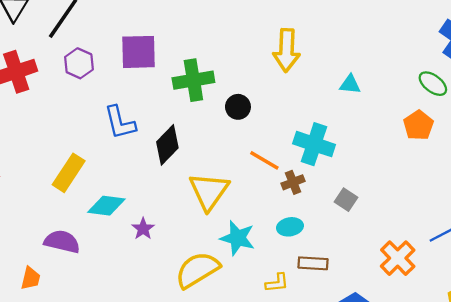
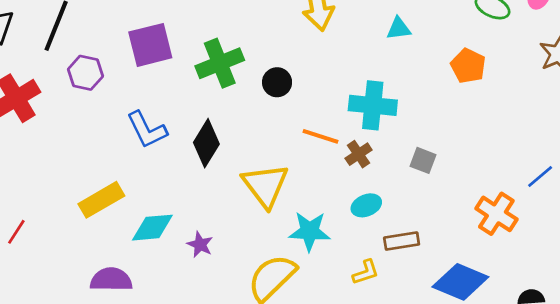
orange pentagon: (418, 125) -> (468, 66), moved
yellow rectangle: (69, 173) -> (101, 200), turned 39

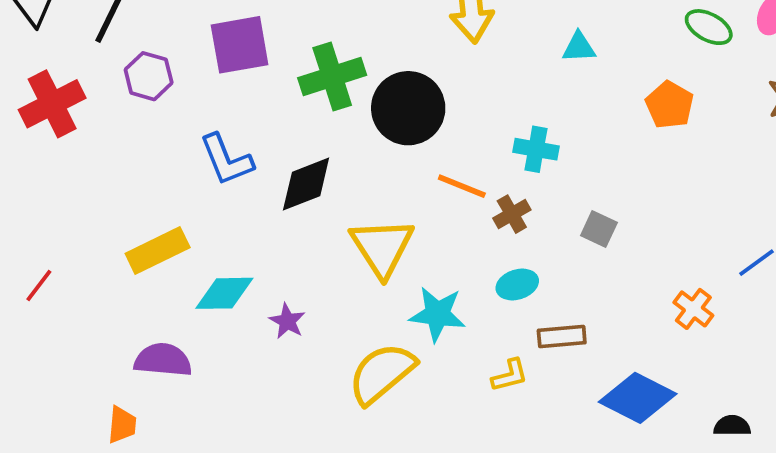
black circle: (277, 82) -> (408, 108), size x1.8
cyan cross: (373, 105) -> (536, 149), size x0.7
black diamond: (206, 143) -> (306, 184), turned 33
orange cross: (496, 214) -> (693, 309), size x0.7

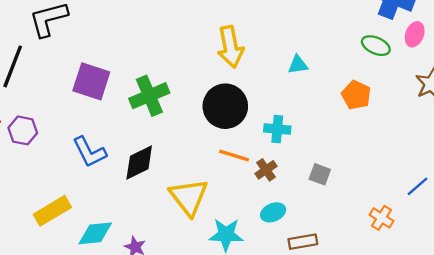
purple square: (240, 45) -> (91, 81), turned 33
purple hexagon: (149, 76) -> (23, 130), moved
black circle: (408, 108) -> (225, 106), moved

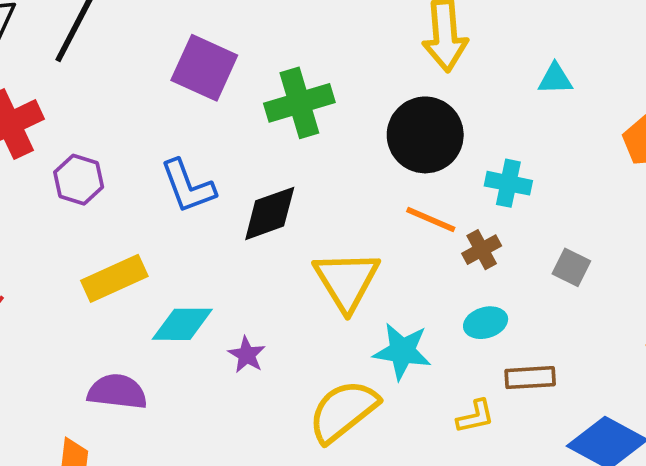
purple hexagon: (23, 130) -> (79, 180), moved

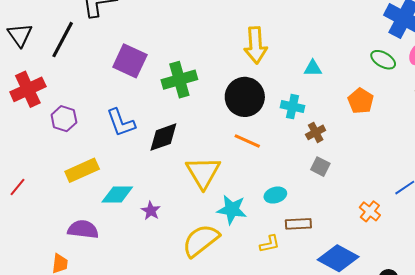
cyan cross: (508, 183) -> (292, 107), moved
brown cross: (482, 250) -> (316, 132), moved

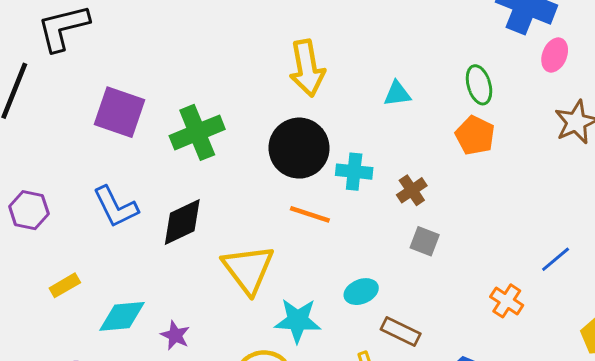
green ellipse: (383, 60) -> (479, 85), moved, turned 50
cyan cross: (292, 107) -> (354, 172), moved
yellow rectangle: (82, 170) -> (65, 285), size x0.6
brown rectangle: (298, 224) -> (401, 331), turned 35

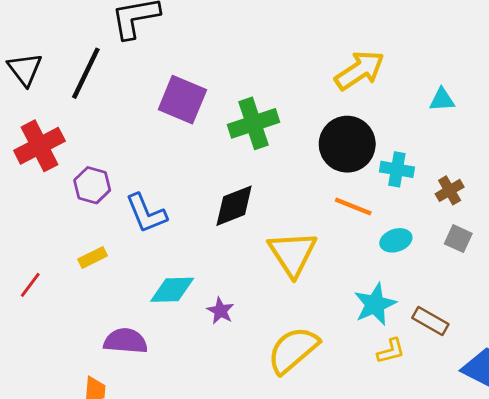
yellow arrow: (307, 68) -> (360, 70), turned -117
blue L-shape: (116, 207) -> (146, 213), moved
yellow rectangle: (65, 285) -> (93, 258), moved
cyan ellipse: (361, 292) -> (396, 240), moved
cyan star: (298, 320) -> (375, 304), moved, turned -30

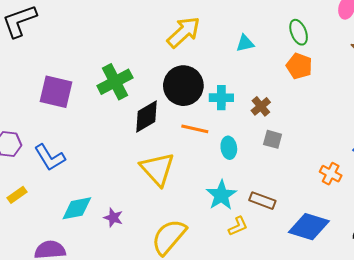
purple square: (182, 100) -> (56, 92), moved
black diamond: (234, 206) -> (146, 116), moved
cyan ellipse: (396, 240) -> (229, 148), turned -70

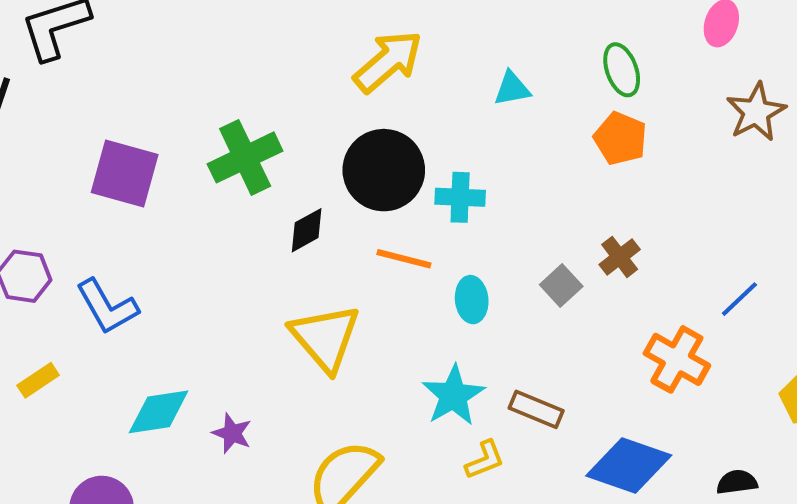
brown cross: (261, 106) -> (620, 257), moved
black diamond: (146, 116) -> (307, 230), size x0.7
gray square: (273, 139) -> (561, 286), turned 30
orange cross: (331, 174) -> (677, 359), size x1.4

